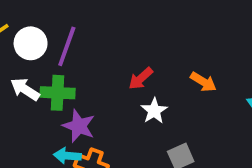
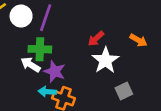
white arrow: (25, 89) -> (31, 65), moved
white star: (154, 111) -> (105, 60), size x1.5

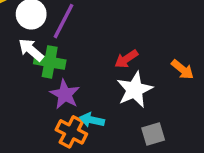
white arrow: (31, 65) -> (31, 50), moved
cyan arrow: (47, 92) -> (92, 120), moved

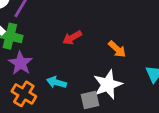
white star: (135, 90) -> (108, 85), moved
cyan arrow: (92, 120) -> (57, 82), moved

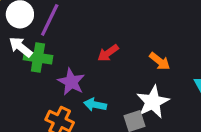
purple star: (20, 63) -> (71, 82), moved

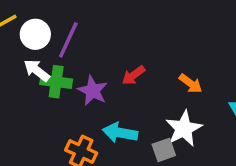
purple star: (71, 82) -> (93, 91), moved
cyan arrow: (95, 105) -> (120, 133), size x1.4

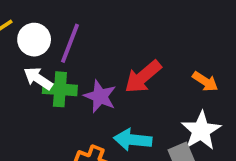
red arrow: (133, 75) -> (143, 77), size x1.5

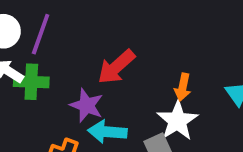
orange arrow: (205, 82) -> (183, 87), moved, turned 70
purple star: (100, 96) -> (87, 105), moved

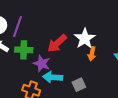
green cross: (31, 82) -> (24, 50), moved
white star: (177, 121) -> (85, 38), moved

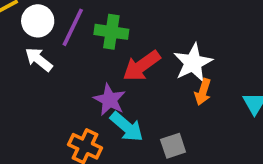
green cross: (24, 50) -> (111, 32), moved
cyan arrow: (53, 77) -> (127, 127), turned -150

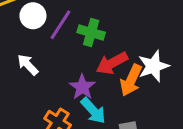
white arrow: (39, 59) -> (28, 65), moved
orange arrow: (203, 92) -> (131, 80), moved, size x1.5

